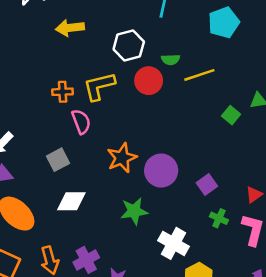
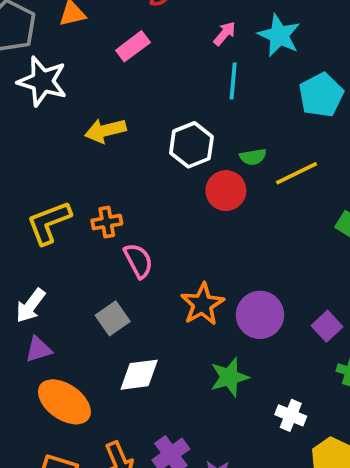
yellow L-shape: (99, 86) -> (49, 223), moved
white cross: (173, 243) -> (291, 415), size x0.7

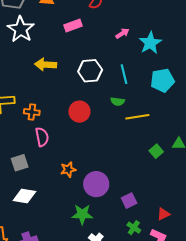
cyan line: (233, 81) -> (124, 74), moved, turned -36
white hexagon: (191, 145) -> (90, 71), moved
red circle: (226, 191) -> (79, 112), moved
orange star: (202, 304) -> (68, 170), size x0.7
green star: (229, 377) -> (82, 214), moved

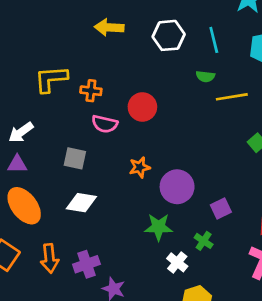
red circle: (79, 112) -> (142, 107), moved
pink semicircle: (42, 137) -> (105, 124), turned 114
gray square: (20, 163) -> (75, 158), turned 30
green cross: (134, 228) -> (204, 241), moved

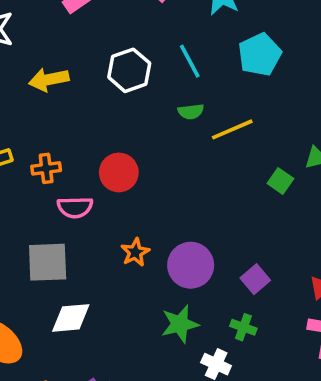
gray square: (75, 158) -> (48, 262), size x1.4

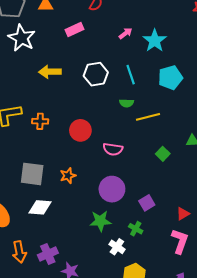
green square: (280, 181) -> (163, 154), moved
pink semicircle: (75, 207) -> (113, 149), moved
orange star: (135, 252) -> (68, 176), moved

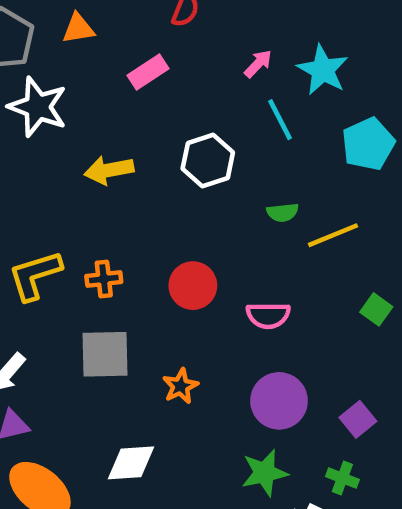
cyan line: (131, 75) -> (280, 120), moved
gray square: (32, 174) -> (105, 354), moved

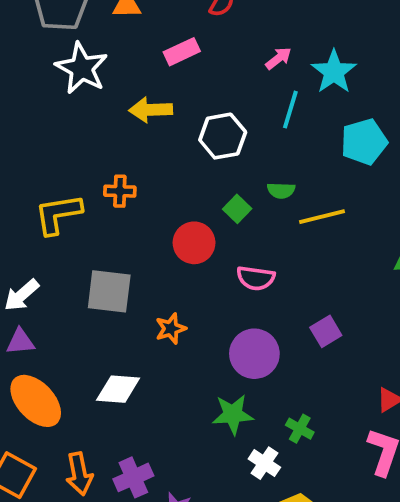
cyan line: (280, 120) -> (290, 110), turned 36
yellow arrow: (109, 170) -> (151, 110), moved
orange cross: (104, 279) -> (120, 191), moved
green square: (376, 309) -> (237, 209), moved
purple square: (358, 419) -> (326, 331), moved

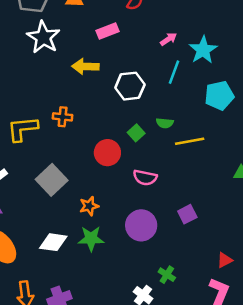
gray square: (109, 291) -> (52, 180), turned 36
green star: (233, 414) -> (91, 239), moved

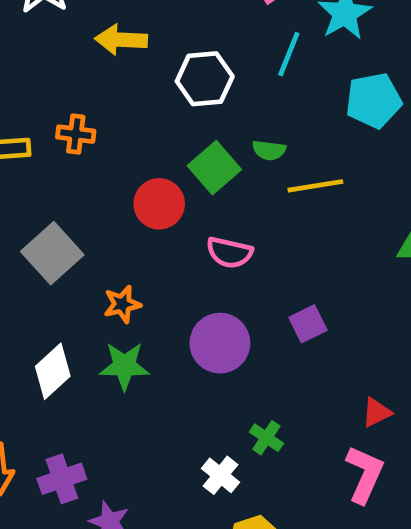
green square: (136, 133) -> (214, 168), size x1.5
white diamond: (53, 242) -> (53, 371), turned -52

